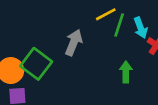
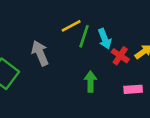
gray arrow: (74, 42) -> (40, 53), turned -45

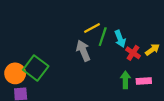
gray arrow: (40, 53) -> (83, 51), moved
green arrow: (90, 82) -> (125, 80), moved

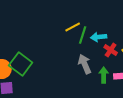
cyan arrow: (120, 39) -> (99, 37), turned 105
gray arrow: (83, 51) -> (85, 64), moved

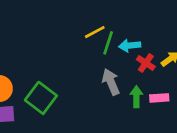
green square: (21, 64) -> (41, 98), moved

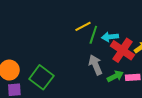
red cross: (146, 63) -> (122, 50), size x1.6
green arrow: (136, 97) -> (115, 76), turned 63

